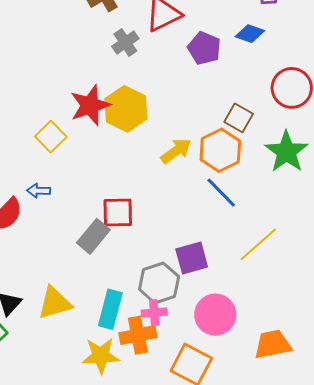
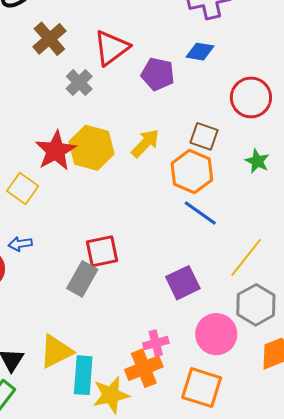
yellow arrow: (176, 151) -> (145, 143), moved
green star: (286, 152) -> (257, 161), size x0.6
gray hexagon: (159, 283) -> (256, 305), moved
cyan rectangle: (110, 309) -> (83, 375), moved

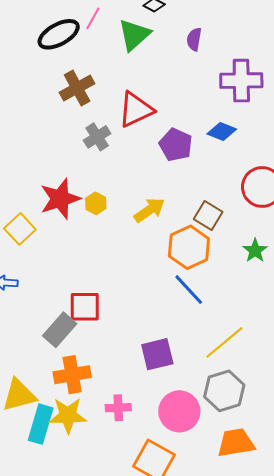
yellow hexagon: (92, 148) -> (96, 203), size x0.5
orange cross: (144, 368) -> (72, 375), moved
yellow star: (111, 395) -> (68, 415), moved

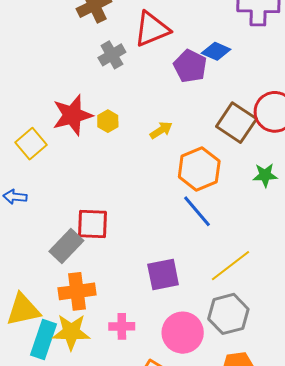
blue diamond: (222, 131) -> (216, 51), moved
yellow arrow: (149, 210) -> (161, 130), size x0.7
brown square: (208, 215) -> (236, 123), moved, size x1.4
green star: (255, 251) -> (265, 175), turned 30

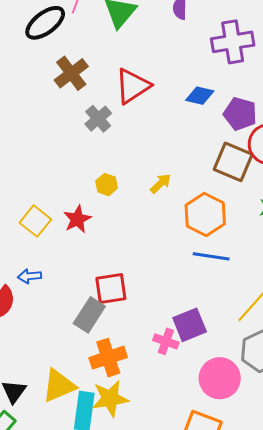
purple pentagon: (190, 66) -> (240, 114), moved
red star: (72, 115) -> (77, 219), moved, size x0.7
blue line: (197, 211) -> (211, 256), turned -30
pink cross: (122, 326) -> (166, 341), moved, turned 30

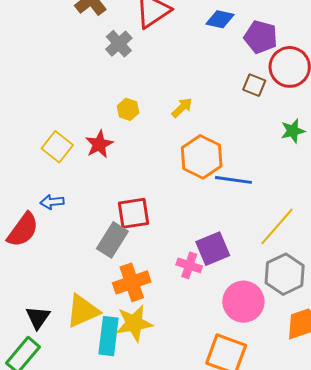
brown square: (233, 162) -> (254, 85), size x0.6
orange hexagon: (205, 214) -> (202, 157), moved

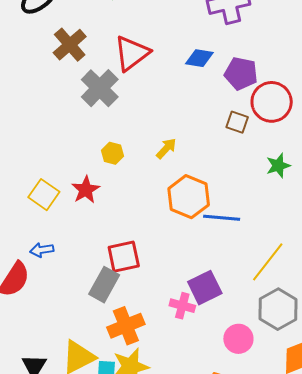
gray cross: (119, 44) -> (100, 88), size x1.4
pink circle: (243, 302) -> (238, 339), size x0.7

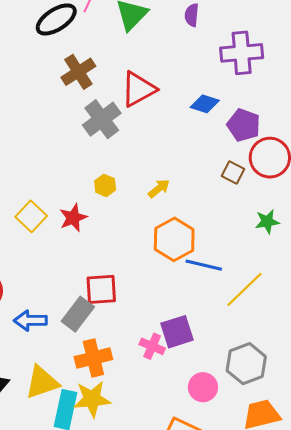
blue arrow: (42, 250) -> (30, 320), moved, size x1.4
yellow line: (268, 262) -> (244, 289), moved

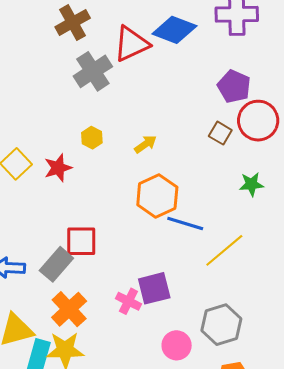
blue diamond: (205, 104) -> (174, 30), moved, size x1.5
orange cross: (93, 358) -> (69, 309), turned -33

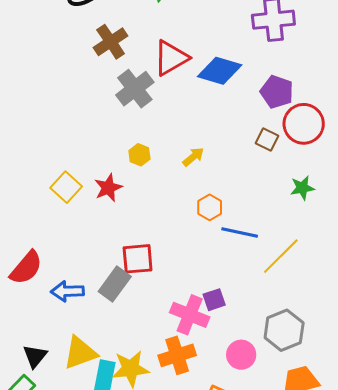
blue diamond: (174, 30) -> (220, 71), moved
orange hexagon: (157, 196) -> (210, 207), size x0.6
purple square: (154, 288) -> (214, 300), size x0.7
pink cross: (128, 301) -> (190, 315), size x1.5
orange cross: (69, 309) -> (177, 355), moved, turned 30

